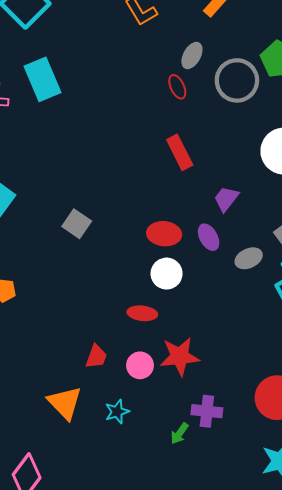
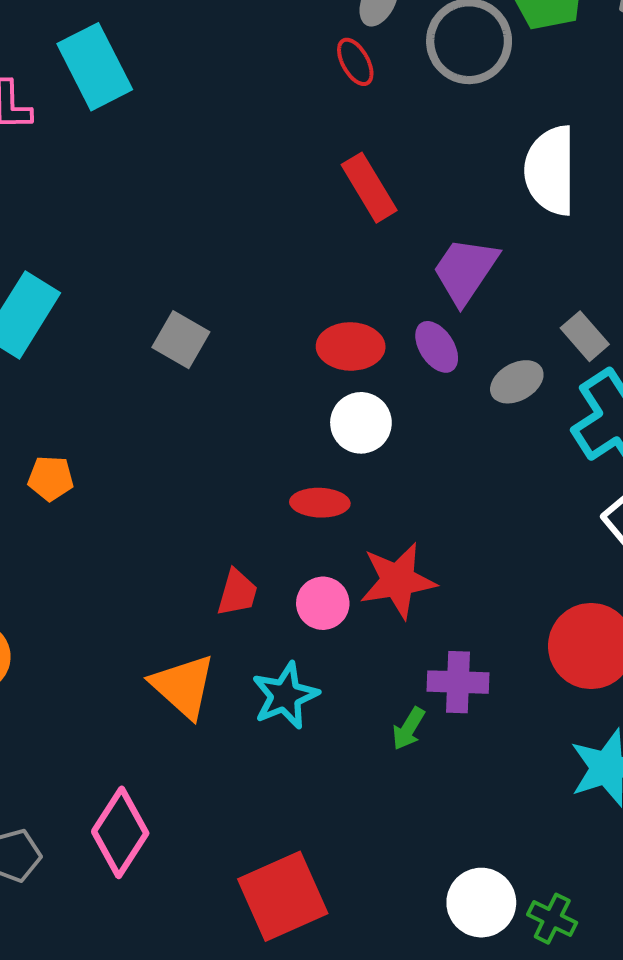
purple trapezoid: (226, 199) -> (465, 271), size x1.4
cyan star: (117, 412) -> (285, 696), size x1.4

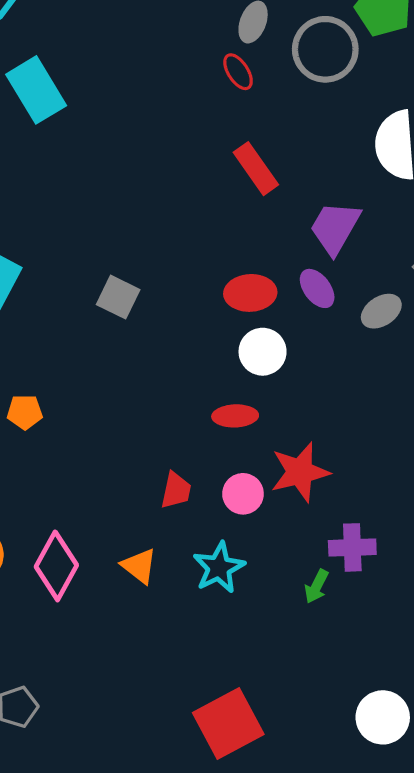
orange triangle: (183, 686) -> (139, 566), size x0.7
pink diamond: (120, 832) -> (56, 566), moved

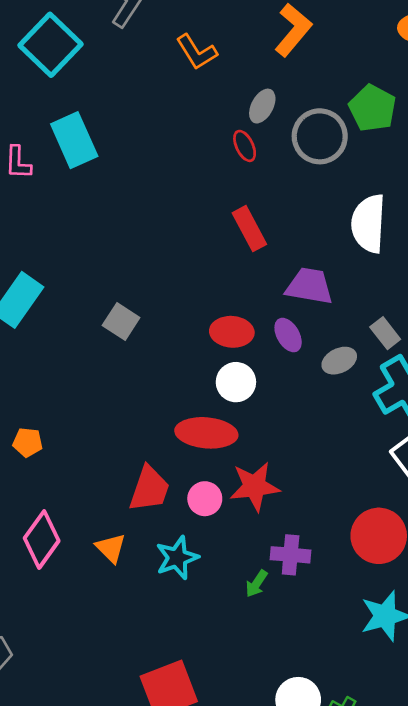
purple trapezoid: (335, 228) -> (309, 286), turned 63
orange pentagon: (25, 412) -> (28, 442), moved
red ellipse: (235, 416) -> (206, 433), size x1.6
red trapezoid: (176, 490) -> (149, 489), size x1.5

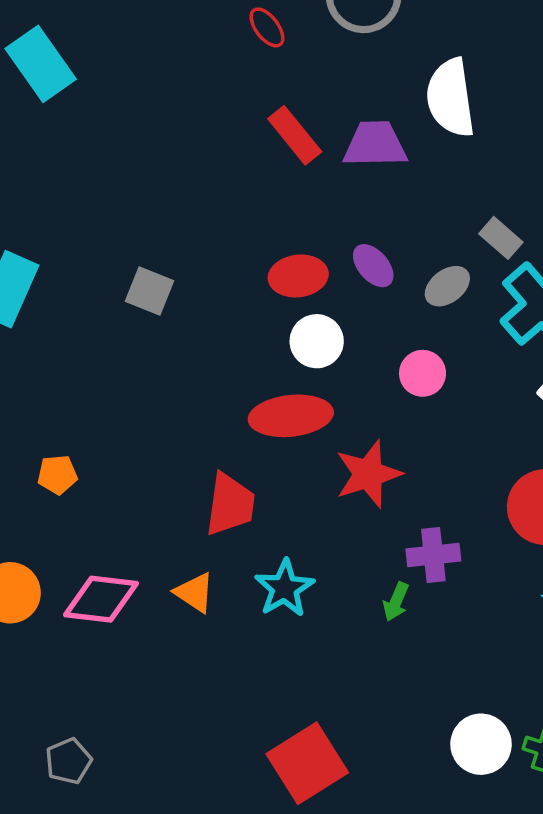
purple trapezoid: (309, 286) -> (375, 144), moved
pink circle: (205, 499) -> (423, 373), moved
pink diamond: (42, 539) -> (101, 599), turned 72

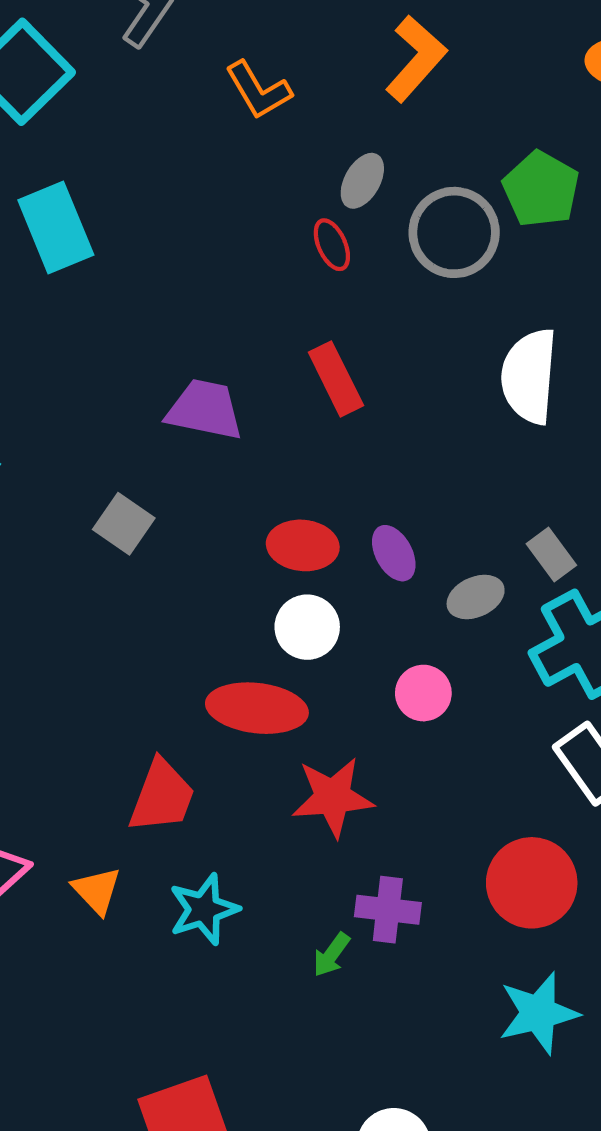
purple trapezoid: (375, 144) -> (205, 410), moved

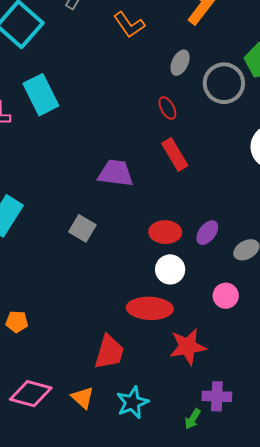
red ellipse: (332, 245) -> (167, 108), moved
purple ellipse: (394, 553) -> (207, 233), turned 70

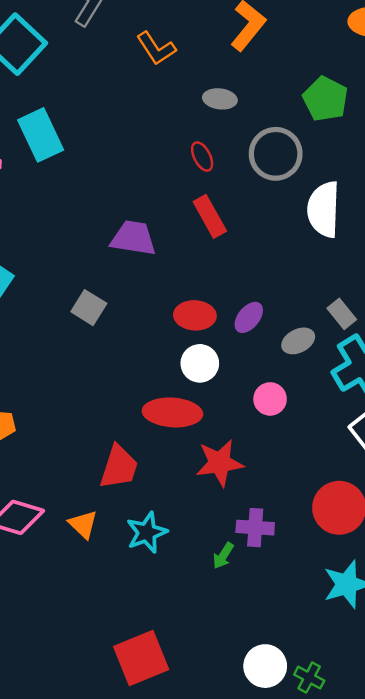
gray ellipse: (180, 63) -> (220, 99), turned 70
gray circle: (224, 83) -> (276, 154), moved

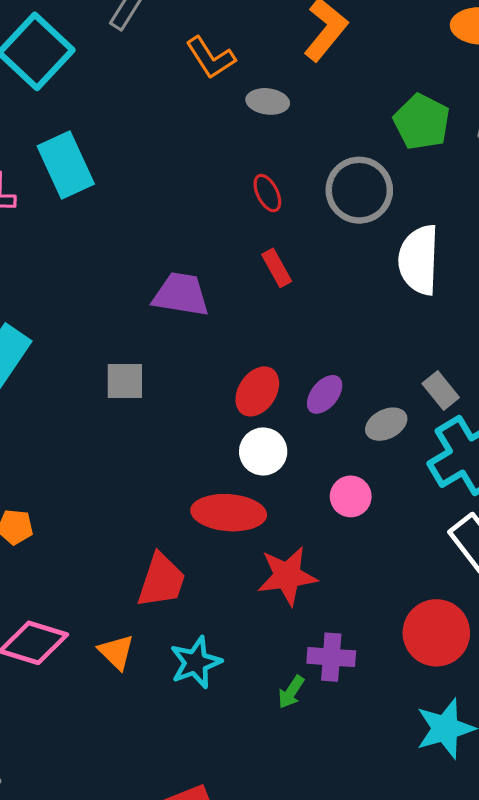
gray ellipse: (220, 99) -> (268, 101), moved
red rectangle: (210, 216) -> (277, 268), size x0.7
gray square: (89, 308) -> (125, 381), turned -32
red ellipse: (195, 315) -> (257, 391), turned -60

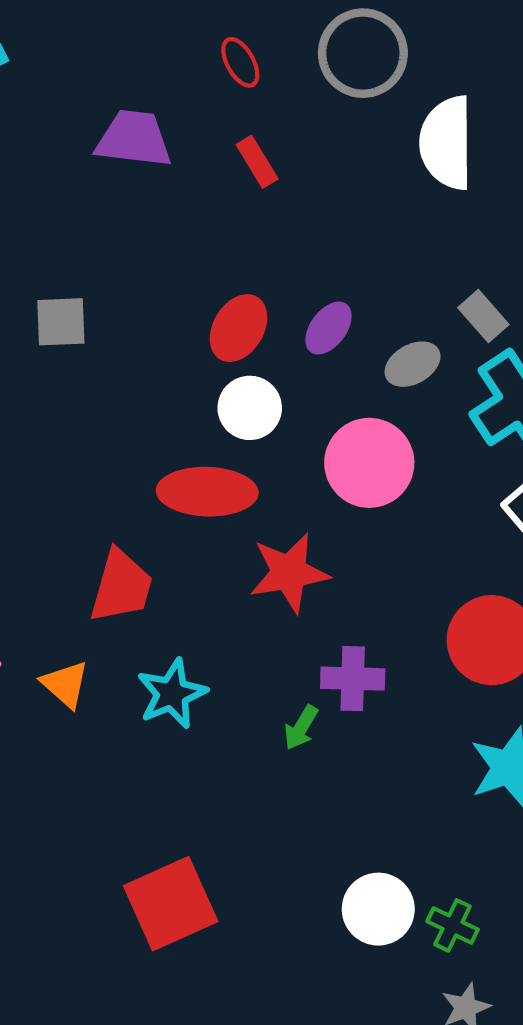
purple trapezoid: (181, 294) -> (134, 139), moved
pink circle: (351, 496) -> (369, 463), size x1.6

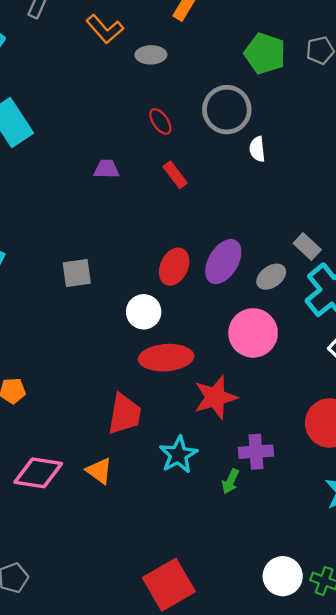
purple trapezoid: (134, 139) -> (106, 169), size x0.6
white semicircle: (447, 143) -> (257, 149), moved, size x0.5
purple ellipse: (329, 328) -> (223, 262), size x1.5
white circle: (250, 408) -> (144, 312), moved
cyan star: (172, 694) -> (178, 455), moved

